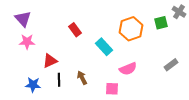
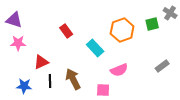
purple triangle: (23, 19) -> (14, 20), turned -30
brown arrow: (82, 78) -> (73, 79), size x1.5

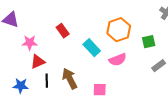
green square: (152, 24) -> (149, 42), moved
pink star: (18, 43) -> (30, 43), moved
pink semicircle: (119, 70) -> (118, 60), moved

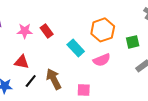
pink star: (30, 43) -> (25, 31), moved
red triangle: (38, 62) -> (22, 62), turned 35
black line: (47, 81) -> (31, 81), turned 40

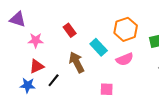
pink star: (25, 31) -> (36, 40), moved
red triangle: (22, 62) -> (37, 66), moved, turned -35
brown arrow: (54, 79) -> (77, 62), moved

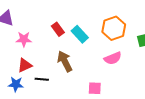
cyan rectangle: (99, 47) -> (80, 34), moved
black line: (54, 80) -> (42, 79), turned 56

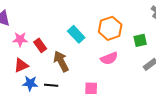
red rectangle: (58, 29) -> (40, 45), moved
black line: (42, 79) -> (51, 85), moved
blue star: (16, 84) -> (30, 83), moved

